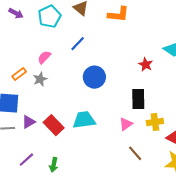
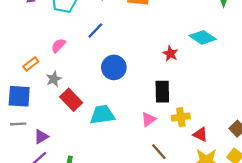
gray star: (40, 79) -> (54, 79), moved
purple triangle: (29, 122) -> (41, 137), moved
red rectangle: (54, 125) -> (71, 100), moved

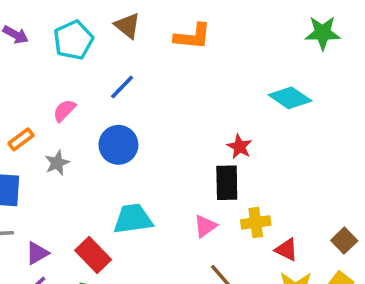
red star: (170, 54) -> (239, 147), moved
blue circle: (114, 67) -> (118, 145), moved
red rectangle: (71, 100) -> (93, 255), moved

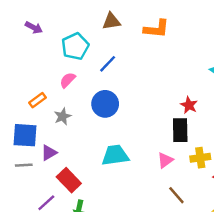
brown triangle: (127, 26) -> (111, 21), turned -48
cyan pentagon: (73, 40) -> (75, 46), moved
purple triangle: (37, 253) -> (49, 153), moved
red rectangle: (93, 255) -> (69, 180), moved

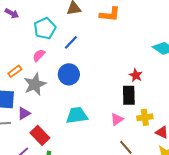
gray star: (63, 116) -> (35, 84), size x1.6

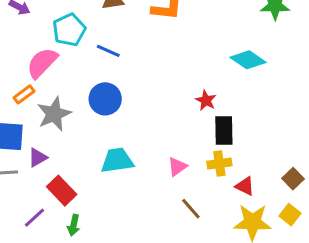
blue line: (71, 42) -> (108, 51), turned 70
pink semicircle: (39, 55) -> (42, 63), moved, size x1.6
black rectangle: (129, 95) -> (224, 130), moved

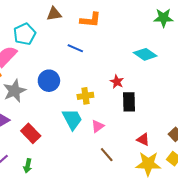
blue line: (108, 51) -> (75, 48), moved
cyan trapezoid: (117, 161) -> (72, 119), moved, turned 70
yellow cross: (219, 164) -> (85, 96), moved
red rectangle: (62, 191) -> (31, 133), moved

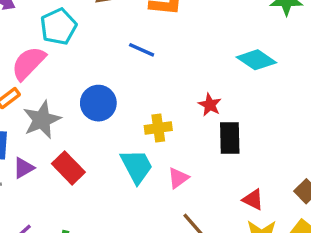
red rectangle: (31, 133) -> (68, 168), moved

